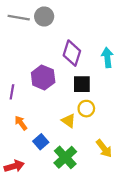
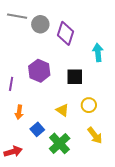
gray circle: (44, 16) -> (40, 24), moved
purple diamond: (72, 53) -> (66, 33), moved
yellow circle: (86, 109) -> (89, 105), moved
orange arrow: (21, 123) -> (19, 112), turned -136

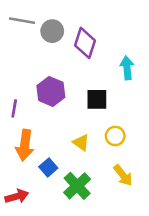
orange arrow: (19, 112) -> (25, 145), size x1.6

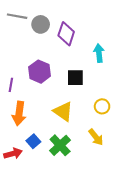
yellow circle: (115, 136) -> (102, 106), moved
yellow triangle: (81, 143) -> (63, 112), size x1.5
blue square: (48, 167) -> (33, 141), moved

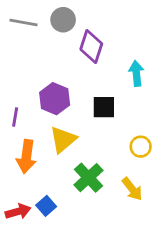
gray circle: (41, 24) -> (63, 20), moved
yellow triangle: (63, 112) -> (63, 140), moved, turned 45
blue square: (33, 141) -> (46, 206), moved
green cross: (60, 145) -> (88, 178), moved

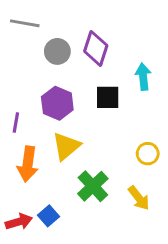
gray circle: (63, 20) -> (57, 51), moved
black square: (104, 107) -> (108, 97), moved

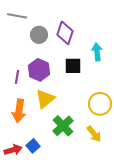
purple line: (16, 123) -> (17, 77), moved
yellow circle: (148, 154) -> (100, 104), size x1.5

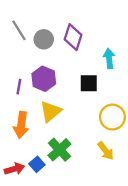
gray line: (17, 16) -> (19, 30), moved, turned 48
black square: (73, 66) -> (89, 83), moved
green cross: (63, 126) -> (59, 150), moved

